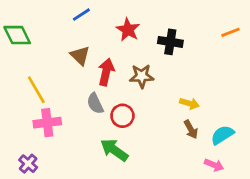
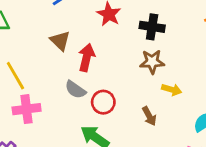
brown star: (142, 76) -> (152, 62), moved
gray semicircle: (95, 103) -> (75, 90), turned -30
brown arrow: (191, 129) -> (149, 116), moved

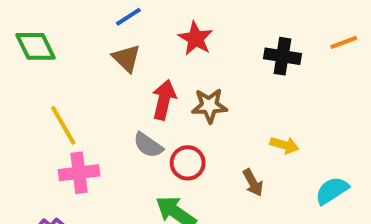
black cross: (152, 27) -> (282, 56), moved
brown triangle: (60, 41) -> (126, 58), moved
brown star: (152, 62) -> (209, 106), moved

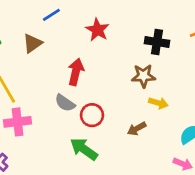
brown triangle: (126, 58) -> (32, 43), moved, turned 40
brown star: (209, 106) -> (143, 76), moved
brown arrow: (253, 183) -> (137, 129), turned 90

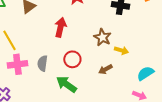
brown star: (143, 76) -> (102, 37), moved, turned 30
gray semicircle: (65, 103) -> (42, 63), moved, turned 63

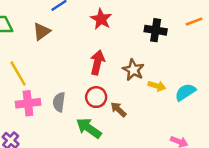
red arrow: (60, 27) -> (97, 62), moved
brown arrow: (105, 69) -> (118, 109), moved, turned 72
cyan semicircle: (145, 73) -> (185, 92), moved

